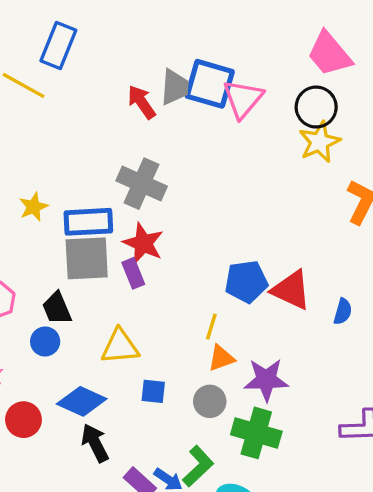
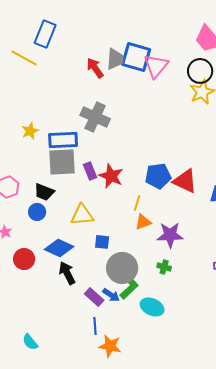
red star: (143, 243) -> (111, 176), moved
black trapezoid: (57, 308) -> (44, 192), turned -45
gray circle: (210, 401) -> (122, 268), moved, size x1.6
green cross: (256, 433) -> (164, 267), size x0.5

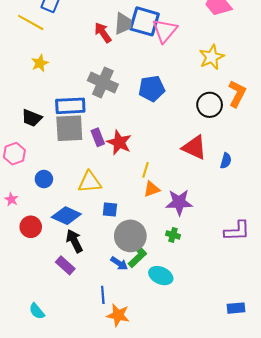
black circle: (200, 71) -> (210, 105), moved
yellow star: (30, 131) -> (40, 63), moved
blue pentagon: (158, 176) -> (152, 89), moved
black trapezoid: (44, 192) -> (32, 118), moved
purple rectangle: (94, 297) -> (65, 265), moved

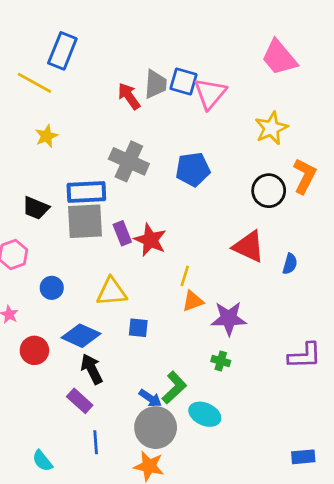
blue square: (145, 21) -> (183, 82), size x0.7
gray circle: (130, 236) -> (156, 428), moved
blue line: (103, 295) -> (96, 442), moved

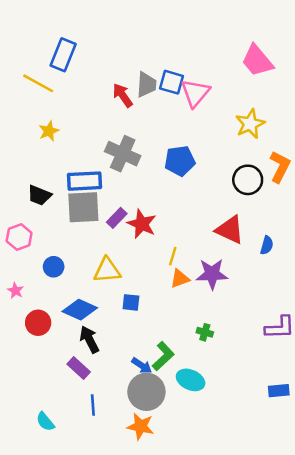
purple rectangle: (122, 233) -> (117, 218), turned 66
purple star: (229, 318) -> (212, 274), moved
blue rectangle: (303, 457) -> (279, 391), moved

